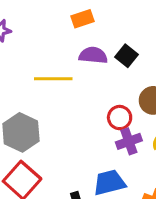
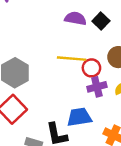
yellow line: (53, 79) -> (72, 59), moved

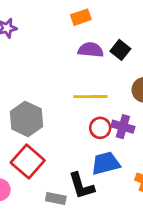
red circle: (91, 68) -> (100, 128), moved
purple cross: (97, 87) -> (123, 127), turned 36

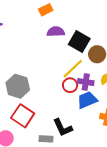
black square: (120, 50) -> (79, 42), moved, size x1.5
yellow line: (90, 97) -> (73, 69), moved, turned -35
blue trapezoid: (106, 163) -> (87, 100), moved

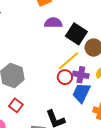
blue trapezoid: (87, 100) -> (81, 93), turned -45
red square: (23, 116) -> (16, 105), size x0.6

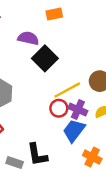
purple semicircle: (53, 23) -> (28, 38), moved
black square: (76, 34) -> (45, 58), moved

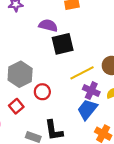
black square: (45, 58) -> (63, 44), turned 30
red circle: (59, 108) -> (42, 92), moved

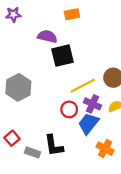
red circle: (42, 92) -> (69, 109), moved
red square: (16, 106) -> (12, 138), moved

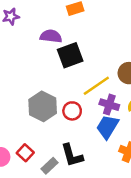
gray hexagon: (18, 87) -> (43, 106), moved
red circle: (69, 109) -> (72, 111), moved
gray rectangle: (32, 152) -> (50, 166), turned -56

